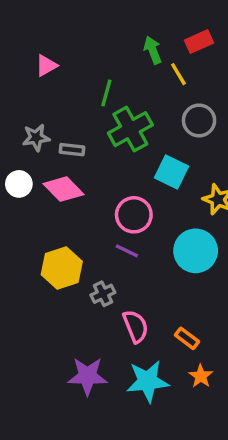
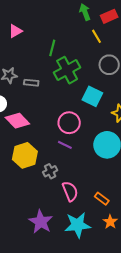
green arrow: (153, 50) -> (85, 12), moved
pink diamond: (63, 189) -> (17, 121), moved
purple star: (87, 376) -> (41, 222), turned 30

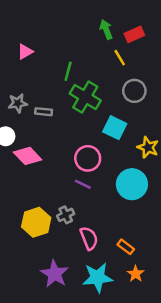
green cross: (67, 70) -> (85, 97), turned -30
yellow hexagon: (25, 155) -> (36, 222), moved

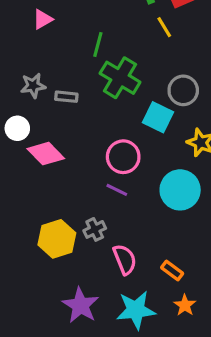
gray circle: (134, 91) -> (183, 90), moved

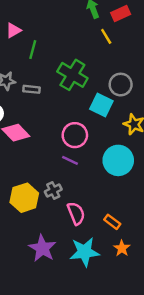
green line: (98, 45) -> (33, 50), moved

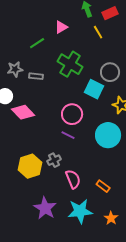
pink triangle: (13, 30) -> (61, 27), moved
green line: (33, 50) -> (37, 43), turned 42
orange star: (122, 248) -> (111, 218), moved

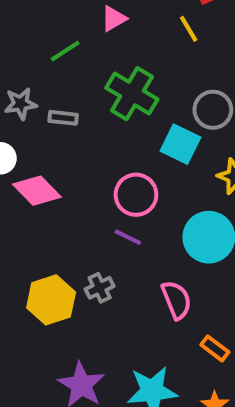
pink semicircle: (73, 179) -> (176, 300), moved
orange rectangle: (103, 186) -> (215, 348), moved

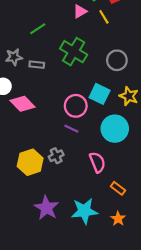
pink triangle: (114, 19) -> (80, 11), moved
cyan square: (180, 144) -> (100, 94), moved

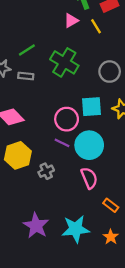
green line: (38, 29) -> (27, 50), moved
cyan square: (100, 94) -> (91, 107), turned -30
cyan circle: (115, 129) -> (89, 145), moved
yellow hexagon: (30, 162) -> (18, 155), moved

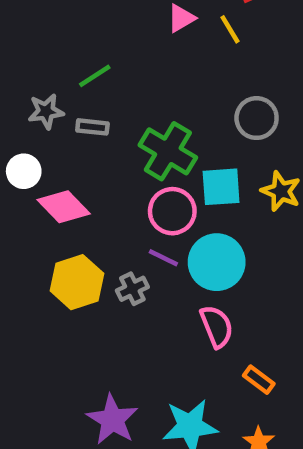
green cross: (64, 62) -> (168, 151), moved
gray cross: (46, 171) -> (132, 289), moved

